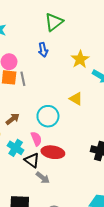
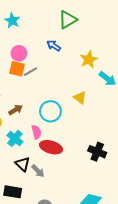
blue arrow: (43, 50) -> (54, 46), turned 128
gray line: (23, 79) -> (30, 72), turned 64
black triangle: (32, 160) -> (22, 164), moved

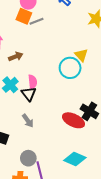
cyan circle: (50, 111) -> (70, 68), moved
red ellipse: (51, 147) -> (74, 120), moved
black triangle: (22, 164) -> (29, 94), moved

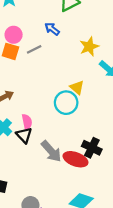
gray line: (37, 21) -> (34, 49), moved
gray arrow: (28, 121) -> (51, 151), moved, size x1.5

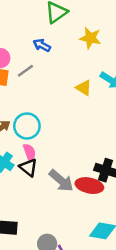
yellow star: (89, 47) -> (90, 38), moved, turned -30
yellow triangle: (77, 87) -> (84, 88), moved
cyan circle: (66, 103) -> (27, 126), moved

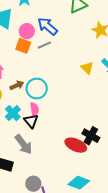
blue arrow: (42, 45) -> (47, 26), moved, size x1.5
gray arrow: (61, 181) -> (24, 144), moved

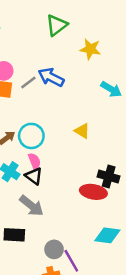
blue arrow: (47, 26) -> (51, 77), moved
yellow triangle: (87, 68) -> (82, 131), moved

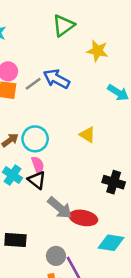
red ellipse: (93, 192) -> (83, 218), moved
gray arrow: (31, 206) -> (60, 208), moved

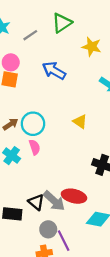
gray line: (33, 84) -> (30, 35), moved
black triangle: (37, 180) -> (36, 202), moved
gray arrow: (60, 208) -> (54, 201), moved

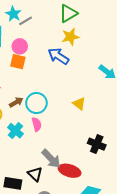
gray line: (30, 35) -> (26, 21), moved
yellow star: (92, 47) -> (70, 37), moved, turned -30
gray arrow: (54, 201) -> (51, 159), moved

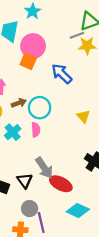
gray line: (26, 21) -> (77, 35), moved
pink circle: (20, 46) -> (33, 46), size x1.5
blue arrow: (58, 56) -> (62, 74), moved

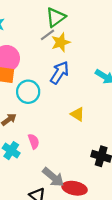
blue arrow: (62, 74) -> (60, 73), moved, turned 95
cyan circle: (40, 108) -> (28, 92), moved

